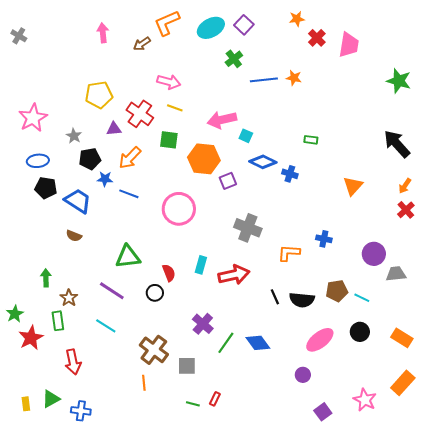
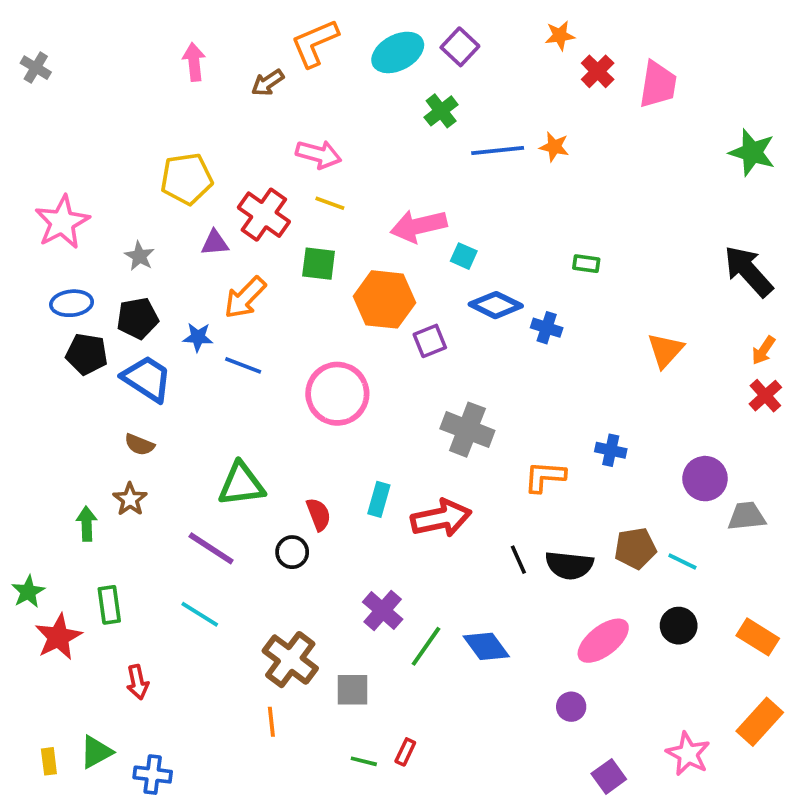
black pentagon: (90, 159) -> (138, 318), moved
brown star: (69, 298) -> (130, 499), moved
red arrow: (73, 362) -> (138, 682), size x0.7

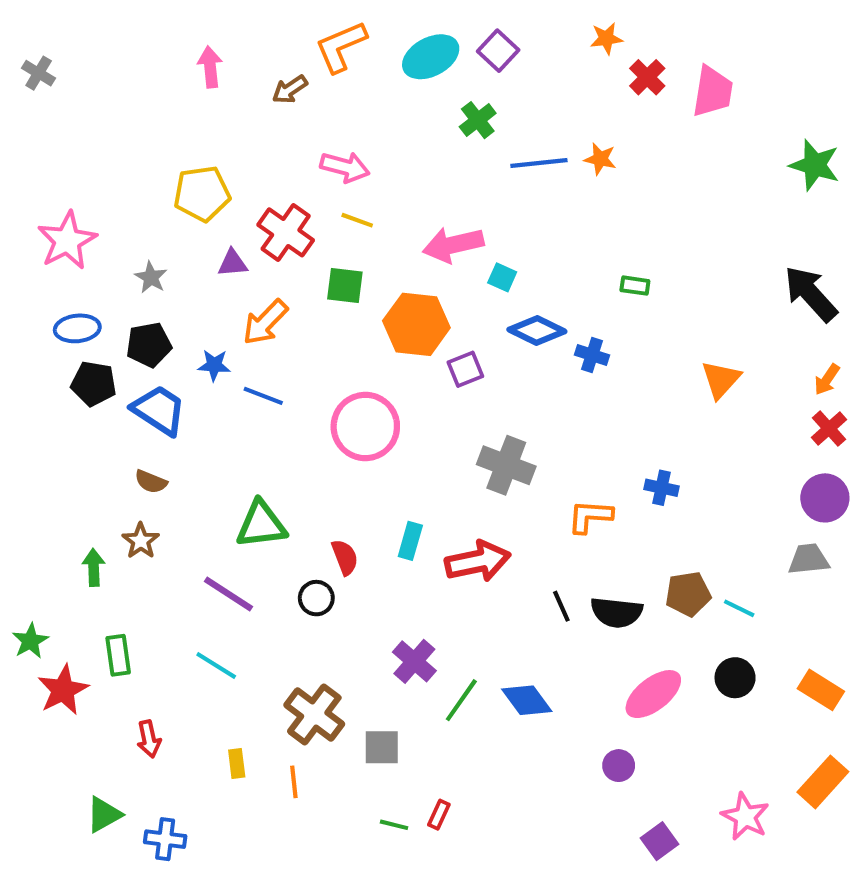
purple circle: (705, 479) -> (825, 498), moved
yellow rectangle: (49, 761) -> (237, 764), moved

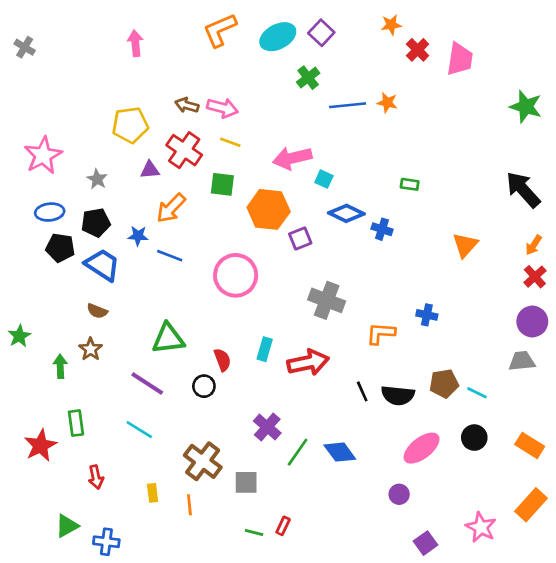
brown arrow: (290, 89) -> (187, 105), moved, turned 50
green star: (30, 641) -> (19, 336), moved

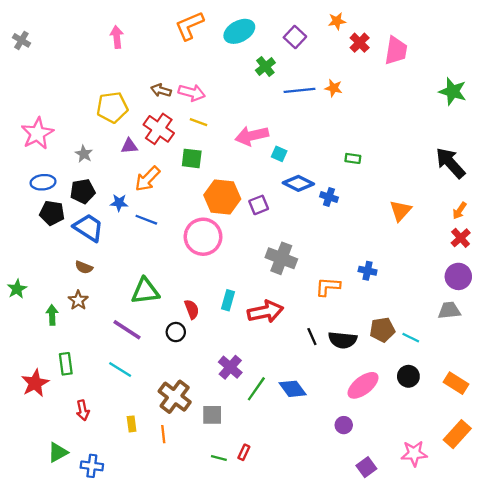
purple square: (321, 33) -> (295, 37), moved
orange hexagon: (269, 209) -> (222, 197), moved
pink star: (481, 527) -> (414, 453), turned -30

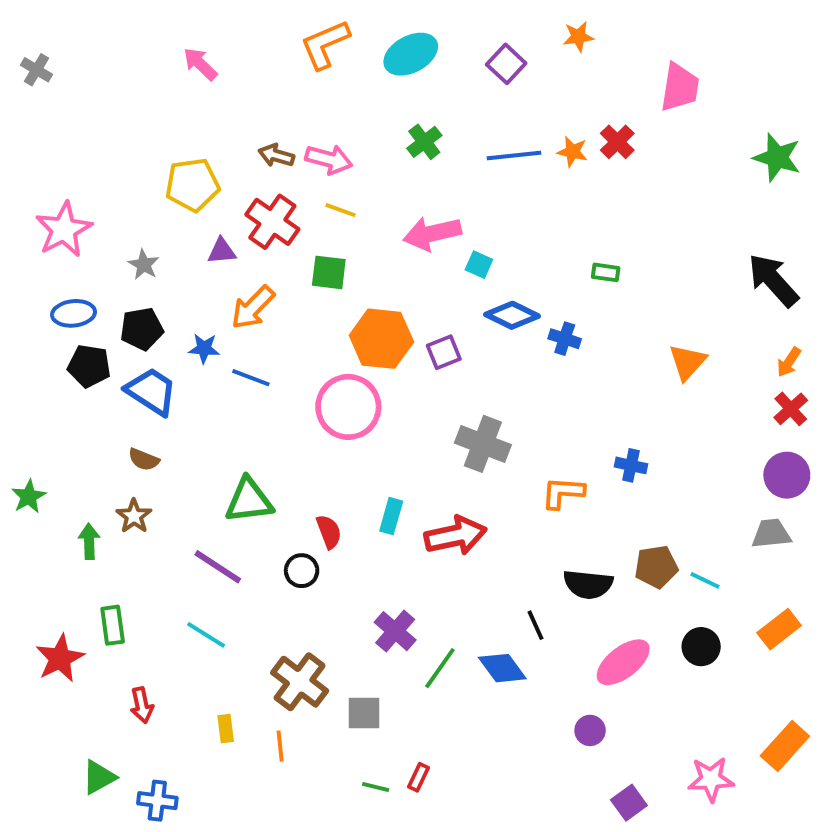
pink arrow: (117, 37) -> (200, 64), turned -40
red cross: (360, 43) -> (617, 142), moved
green cross: (265, 67) -> (424, 142), moved
black line: (312, 337) -> (535, 625), moved
orange rectangle: (456, 383) -> (779, 629), moved, turned -70

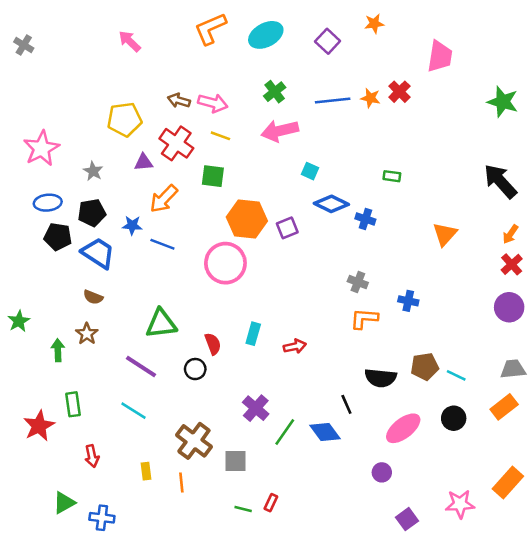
pink arrow: (432, 233) -> (280, 131), moved
gray cross: (483, 444) -> (358, 282), moved, size x0.6
gray trapezoid: (771, 534) -> (513, 369), moved
red arrow: (456, 536) -> (295, 346), size x0.6

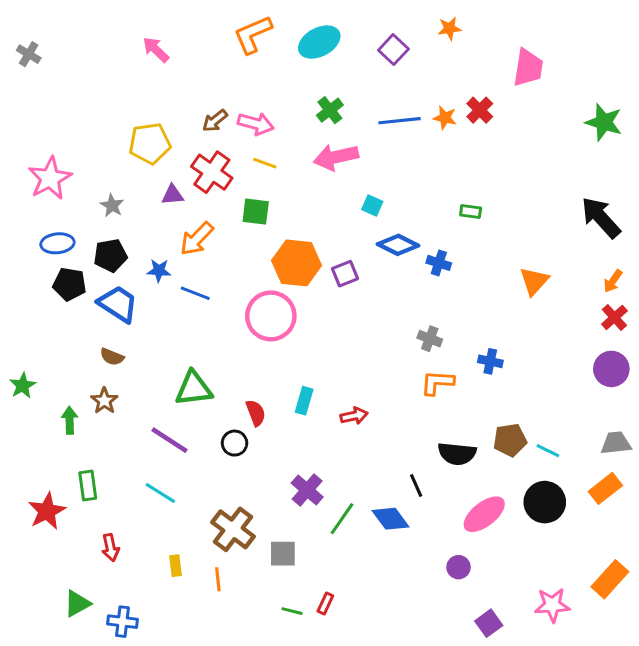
brown arrow: (179, 100) -> (215, 121), turned -55
black circle: (454, 418) -> (545, 502), size x1.4

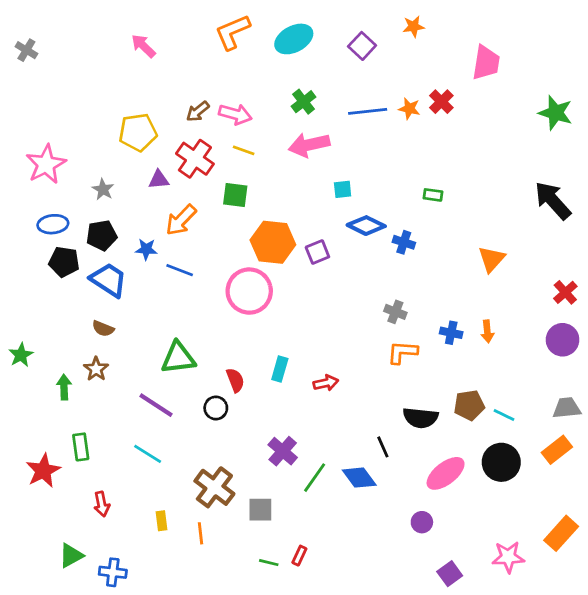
cyan square: (372, 205) -> (343, 189), turned -30
orange arrow: (613, 281) -> (487, 331), moved, turned -40

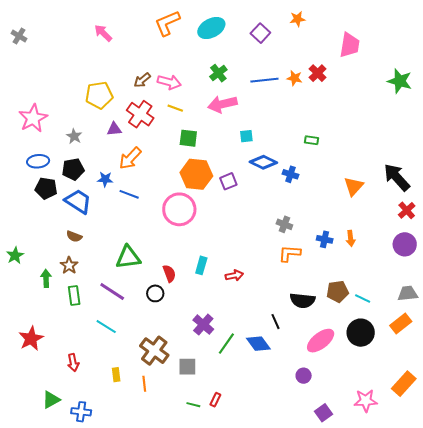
green square: (235, 195) -> (188, 138), moved
black arrow: (553, 201) -> (397, 177), moved
green rectangle: (81, 447) -> (74, 295), moved

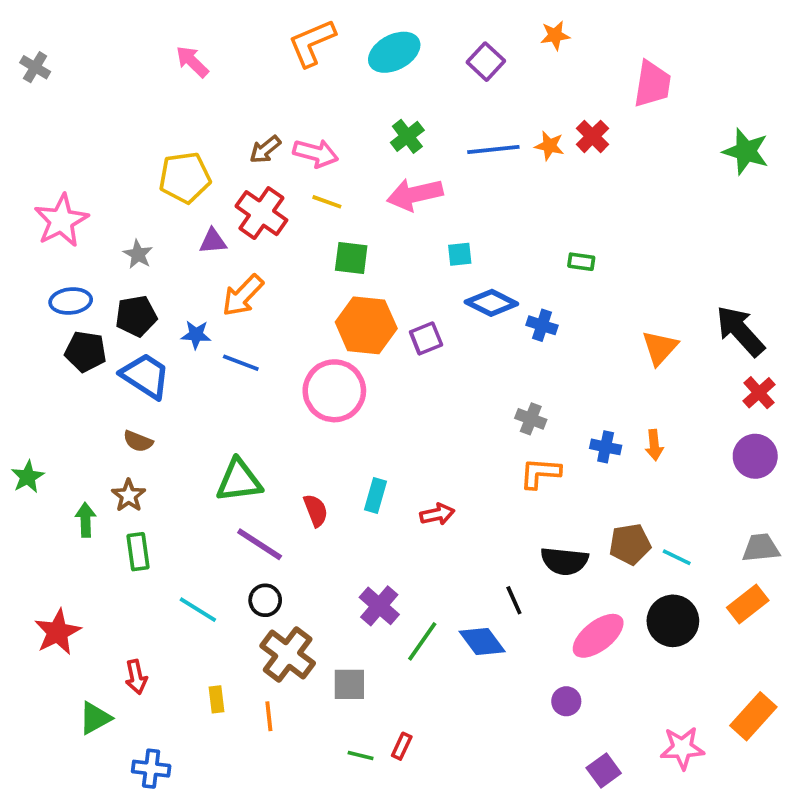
purple line: (112, 291) -> (260, 544), moved
black circle: (155, 293) -> (265, 600), moved
green triangle: (51, 400) -> (95, 718), moved

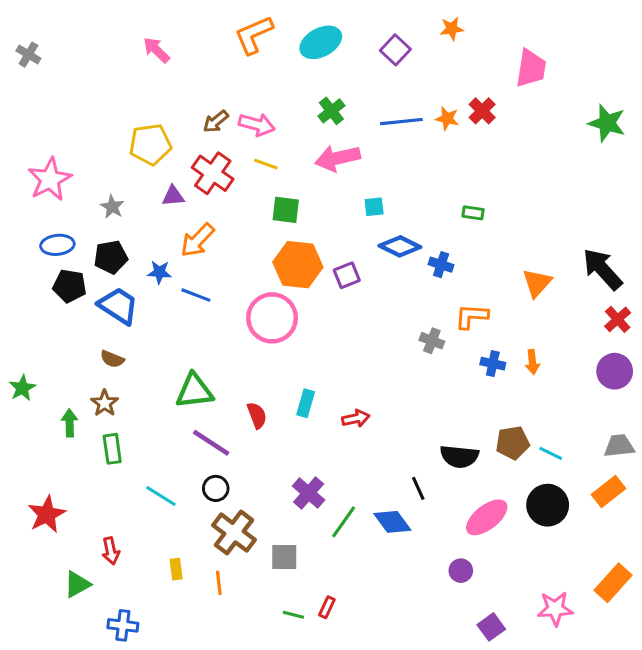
orange L-shape: (540, 473) -> (471, 316), moved

